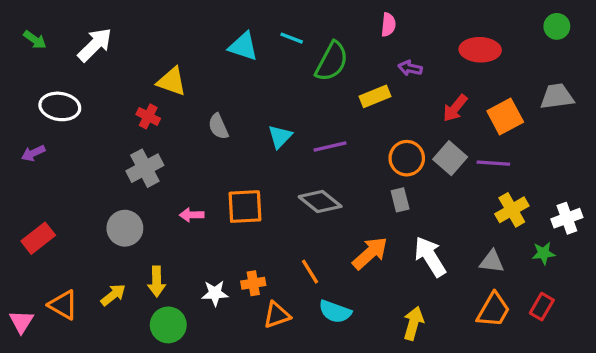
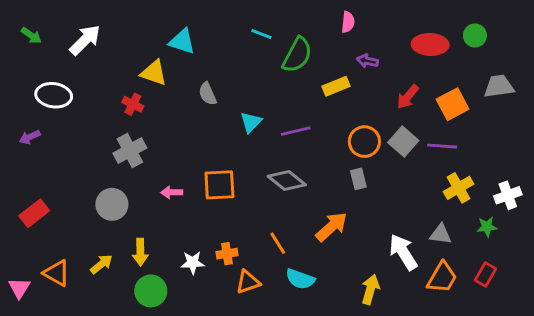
green circle: (557, 26) -> (475, 35), moved
cyan triangle: (243, 46) -> (182, 41), moved
gray semicircle: (218, 126) -> (208, 94), moved
white arrow: (430, 257) -> (403, 252), moved

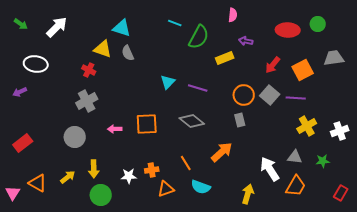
gray semicircle: (208, 94) -> (128, 53), moved
purple line: (296, 131) -> (198, 88), turned 30
green star: (487, 227) -> (323, 161), moved
red rectangle: (485, 275) -> (341, 193), moved

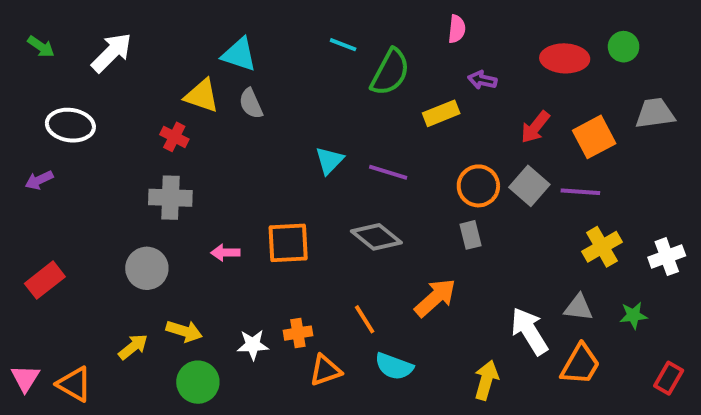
gray cross: (87, 101) -> (170, 198), turned 30
yellow arrow: (94, 169) -> (184, 331), turned -72
orange triangle: (38, 183) -> (74, 384), moved

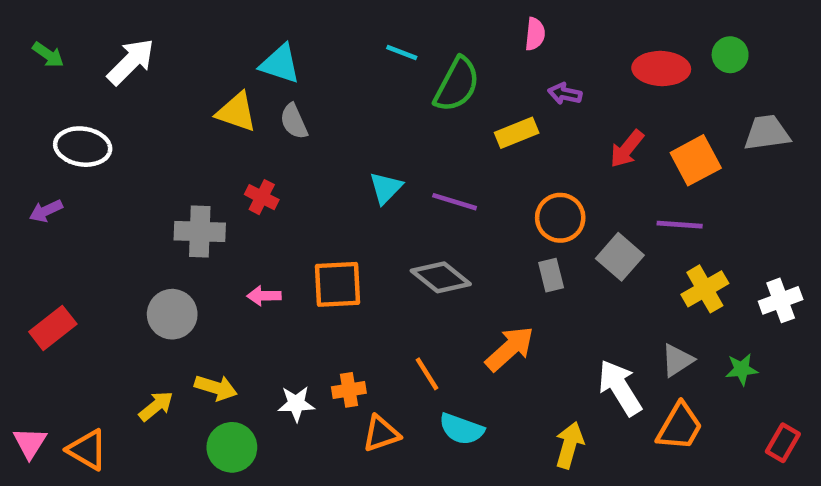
red cross: (174, 137) -> (262, 197), moved
gray square: (529, 186) -> (620, 257), moved
gray triangle: (578, 308) -> (677, 360), turned -40

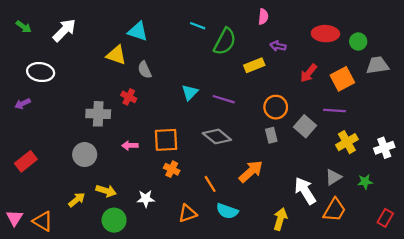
green circle: (730, 55) -> (358, 42), moved
gray semicircle: (294, 121) -> (145, 70), moved
orange cross: (349, 390) -> (172, 169), moved, turned 35

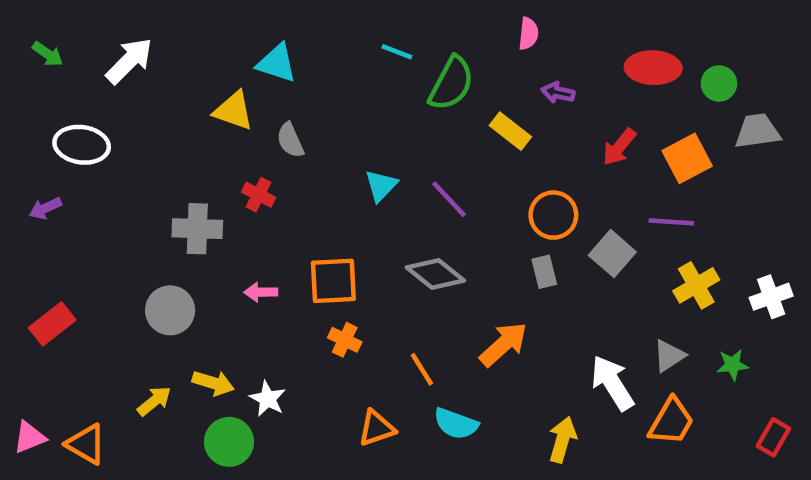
yellow rectangle: (254, 65) -> (510, 131), turned 60
purple line: (224, 99) -> (449, 199), turned 30
white star: (146, 199) -> (268, 399), moved, turned 30
pink triangle: (15, 218) -> (29, 437), turned 36

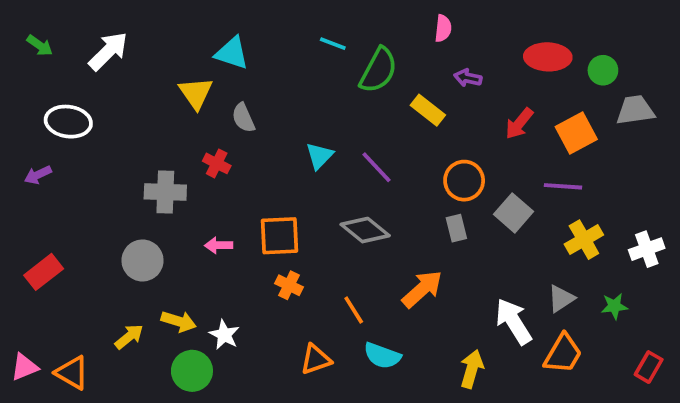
yellow triangle: (234, 111) -> (196, 93), turned 36

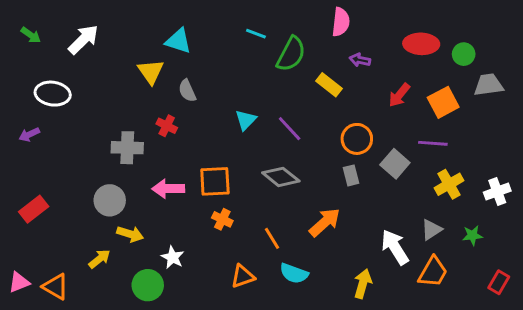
pink semicircle: (443, 28) -> (341, 22), size x1.4
pink arrow: (219, 245) -> (168, 189), size x1.5
yellow arrow: (179, 321) -> (130, 234), moved

